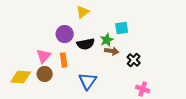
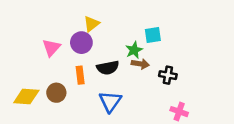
yellow triangle: (83, 12) -> (91, 24), moved
black semicircle: (86, 44) -> (108, 68), moved
pink triangle: (44, 56) -> (51, 48), moved
black cross: (134, 60) -> (168, 75), turned -32

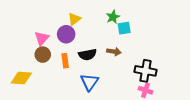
green star: (134, 50) -> (113, 17), moved
black cross: (168, 75) -> (145, 71), moved, size x1.5
brown circle: (56, 93) -> (43, 55), moved

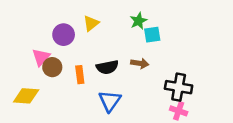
purple circle: (66, 34) -> (64, 35), moved
pink triangle: (42, 38) -> (41, 57), moved

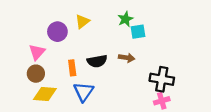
brown circle: (52, 67) -> (36, 74), moved
yellow diamond: (26, 96) -> (45, 94), moved
blue triangle: (110, 101) -> (84, 92), moved
pink cross: (179, 111) -> (162, 101), turned -35

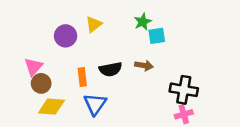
pink triangle: (37, 52) -> (33, 67), moved

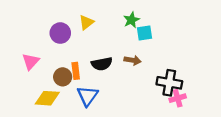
brown circle: (41, 83) -> (63, 77), moved
pink cross: (184, 114) -> (178, 98), moved

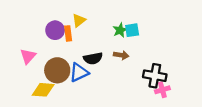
green star: (131, 20) -> (120, 30), moved
orange rectangle: (76, 71) -> (68, 33), moved
brown circle: (63, 77) -> (57, 70), size x1.5
blue triangle: (88, 96) -> (79, 72), moved, turned 30

